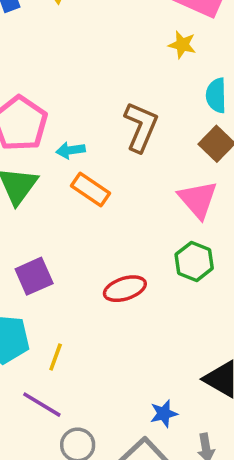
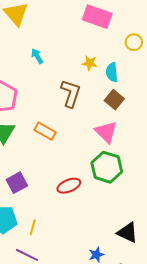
yellow star: (182, 45) -> (90, 63), moved
cyan arrow: (71, 150) -> (37, 56), moved, turned 70
green hexagon: (194, 261) -> (107, 167), size x1.4

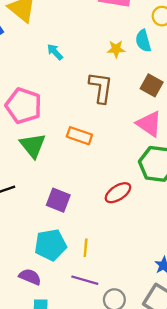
cyan semicircle: (112, 72) -> (143, 41), moved
purple square: (17, 183) -> (58, 200), turned -30

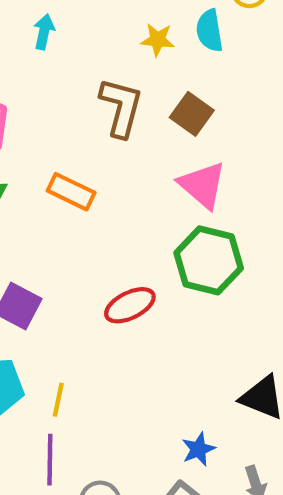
cyan arrow: (55, 52) -> (44, 32), turned 48
brown square: (152, 85) -> (192, 114), moved
purple line: (85, 280) -> (50, 460), turned 68

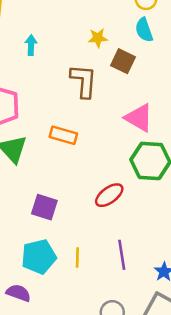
cyan semicircle: (209, 31) -> (144, 30), moved
brown square: (192, 114) -> (123, 61), moved
purple line: (50, 460) -> (122, 255), moved

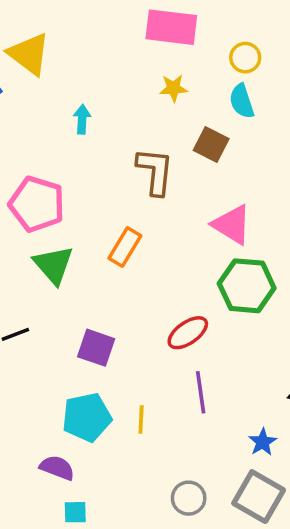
yellow star: (98, 38) -> (173, 88), moved
orange rectangle: (63, 135) -> (125, 247), turned -76
purple line: (122, 255) -> (201, 392), moved

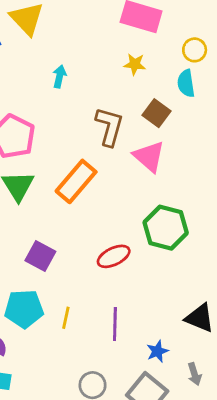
pink triangle: (232, 225) -> (149, 156), moved
orange rectangle: (125, 247) -> (76, 181), size x1.4
purple line: (201, 392) -> (115, 324), moved

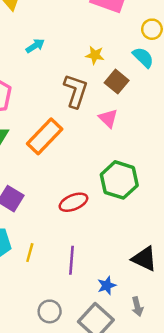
yellow star: (135, 64) -> (95, 55), moved
cyan arrow: (59, 76) -> (35, 46), turned 42
cyan semicircle: (186, 83) -> (143, 57), turned 140
pink triangle: (149, 156) -> (108, 118), size x0.7

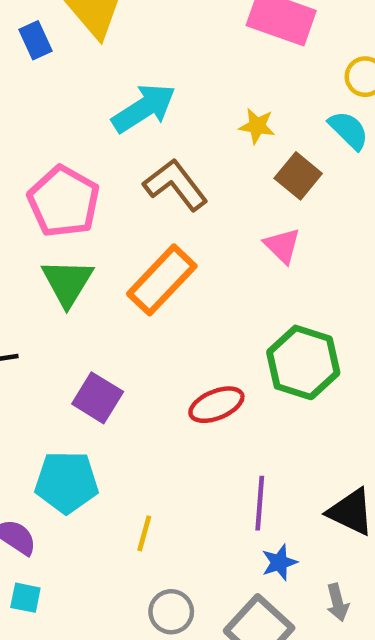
cyan arrow: (35, 46) -> (144, 108), size x1.8
brown L-shape: (76, 91) -> (176, 185), moved, turned -56
yellow line: (30, 253) -> (144, 533), moved
purple line: (71, 260) -> (260, 503), moved

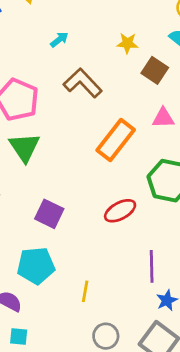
cyan arrow: (144, 108) -> (59, 40), size x0.5
pink triangle: (282, 246) -> (163, 118), moved, turned -40
orange rectangle: (162, 280) -> (116, 140), moved

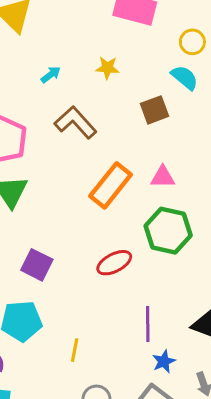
yellow star: (127, 43) -> (107, 68), moved
brown square: (155, 70) -> (154, 110), turned 35
pink triangle: (163, 118) -> (163, 177), moved

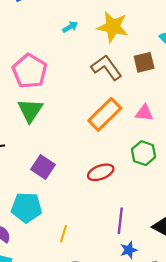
yellow star: (107, 68) -> (113, 27), size x1.8
brown L-shape: (76, 122) -> (106, 68), moved
green hexagon: (168, 231) -> (144, 153), size x0.7

